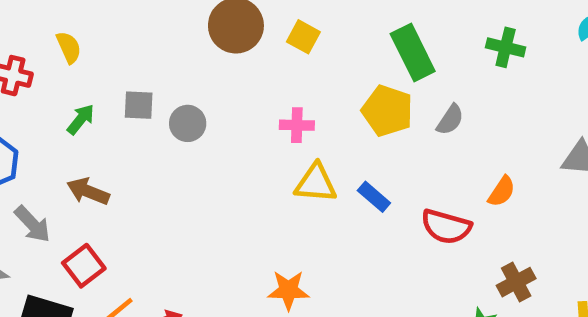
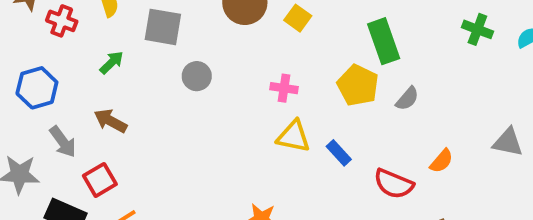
green cross: (506, 47) -> (477, 29), moved
gray square: (139, 105) -> (163, 27), moved, size x1.5

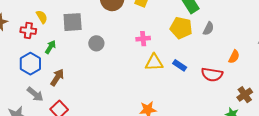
red cross: (62, 21) -> (28, 31), moved
blue hexagon: (37, 88) -> (30, 64), moved
brown arrow: (110, 121) -> (57, 77), turned 108

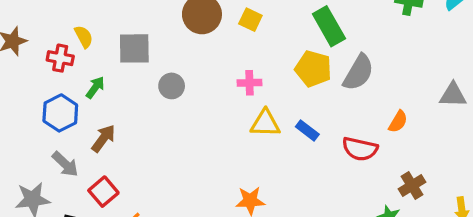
gray semicircle: (208, 29) -> (358, 73), size x1.6

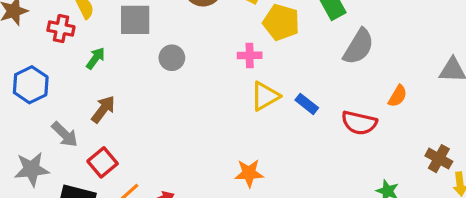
yellow pentagon: (313, 69) -> (281, 22), moved
blue hexagon: (60, 113) -> (31, 85), moved
yellow triangle: (265, 123) -> (265, 96), turned -32
brown cross: (412, 185) -> (439, 159), moved, turned -30

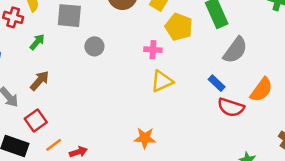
orange semicircle: (398, 96) -> (261, 90), size x1.5
blue rectangle: (307, 104) -> (217, 83), moved

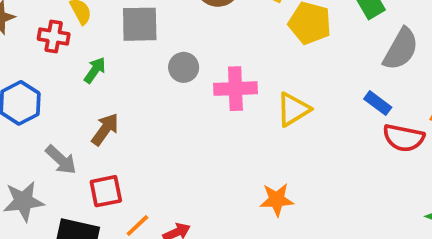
pink cross: (153, 50) -> (235, 89), moved, size x1.5
red square: (36, 120) -> (106, 191), turned 30

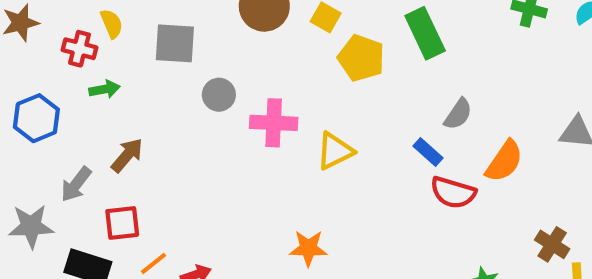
gray semicircle: (401, 49) -> (458, 114), moved, size x0.7
green arrow: (95, 70) -> (105, 89), moved, turned 40
gray arrow: (61, 160) -> (76, 184), turned 80

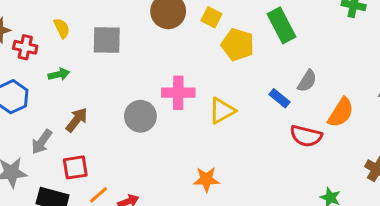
red cross: (79, 49) -> (25, 47), moved
gray circle: (219, 95) -> (140, 116), moved, size x1.4
blue rectangle: (428, 152) -> (279, 98), moved

